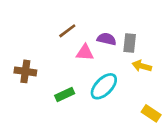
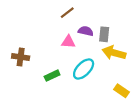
brown line: (67, 31) -> (67, 13), moved
yellow arrow: (142, 66) -> (114, 53), size x1.5

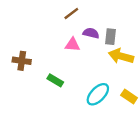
cyan ellipse: (84, 69) -> (98, 94), moved
green rectangle: (52, 76) -> (55, 80), turned 56

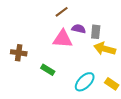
pink triangle: (72, 45) -> (63, 39), size x1.5

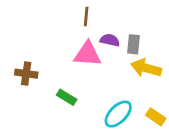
brown line: (62, 12) -> (86, 16), turned -48

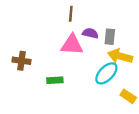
green rectangle: (67, 97) -> (55, 80), turned -35
cyan ellipse: (118, 114) -> (106, 73), moved

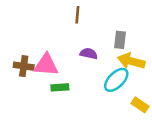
purple semicircle: (90, 33) -> (89, 54), moved
pink triangle: (72, 45) -> (46, 65), moved

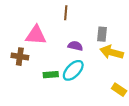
pink triangle: (46, 65) -> (36, 35), moved
cyan ellipse: (116, 80) -> (73, 70), moved

